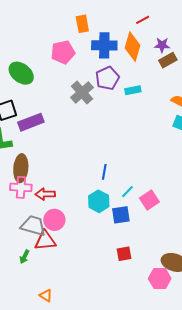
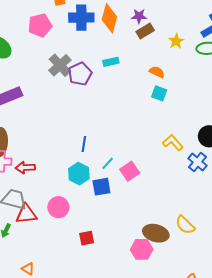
purple pentagon: (107, 78) -> (80, 74), moved
pink circle: (54, 220) -> (58, 207), moved
red square: (124, 254) -> (87, 238), moved

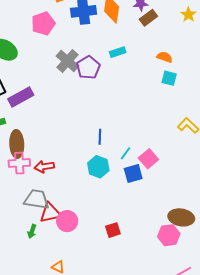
yellow star: (176, 41) -> (188, 15), moved
blue square: (101, 187) -> (133, 173), moved
pink circle: (58, 207) -> (67, 221), moved

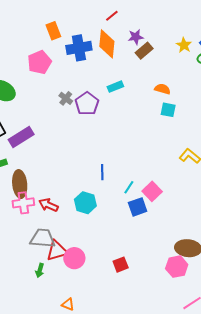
gray cross: (67, 61) -> (66, 98), size x0.6
red arrow: (44, 167) -> (48, 205), turned 36
cyan hexagon: (98, 167) -> (85, 203), moved

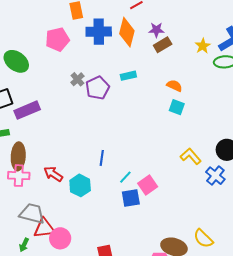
red arrow: (48, 205) -> (53, 174), moved

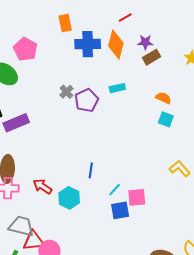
pink pentagon: (57, 39) -> (25, 49), moved, turned -30
pink square: (148, 185) -> (137, 197), turned 30

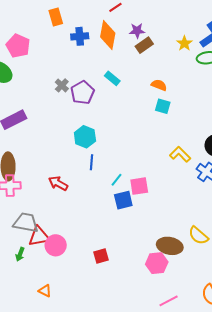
blue cross: (88, 44) -> (80, 36), size x0.7
cyan rectangle: (117, 88) -> (112, 78), turned 56
red arrow: (42, 186) -> (58, 183), moved
cyan hexagon: (69, 198) -> (85, 137), moved

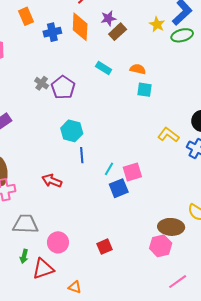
cyan rectangle: (112, 78) -> (104, 68), moved
red triangle: (39, 236) -> (43, 269), moved
orange triangle: (45, 291) -> (75, 287), moved

